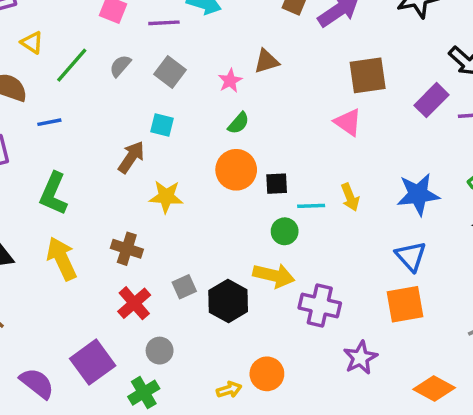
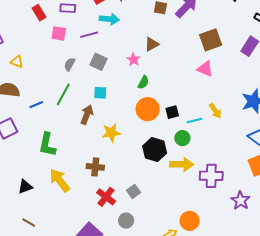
green line: (72, 65) -> (63, 94), moved
gray square: (184, 287) -> (134, 191), moved
black hexagon: (228, 301) -> (155, 150), moved

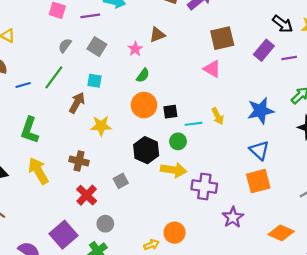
gray square: (134, 191) -> (121, 181), moved

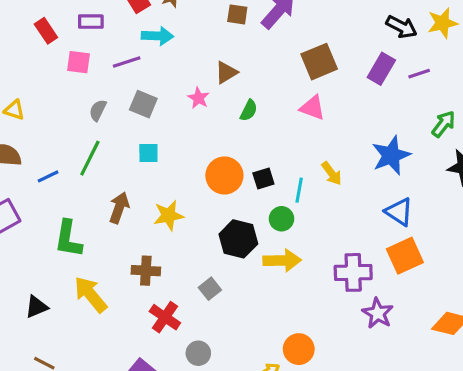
green semicircle: (143, 75) -> (249, 110), moved
brown arrow: (77, 103) -> (119, 208), moved
cyan line: (193, 124) -> (299, 190), turned -63
purple cross: (204, 187) -> (353, 272), moved

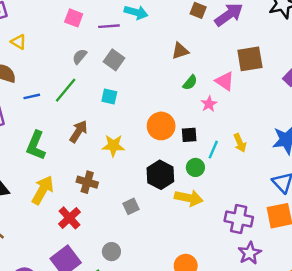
pink star: (198, 98) -> (209, 104), moved
pink triangle: (312, 108) -> (225, 81), moved
yellow arrow: (90, 294) -> (43, 190), turned 56
red cross: (165, 317) -> (69, 218), moved

